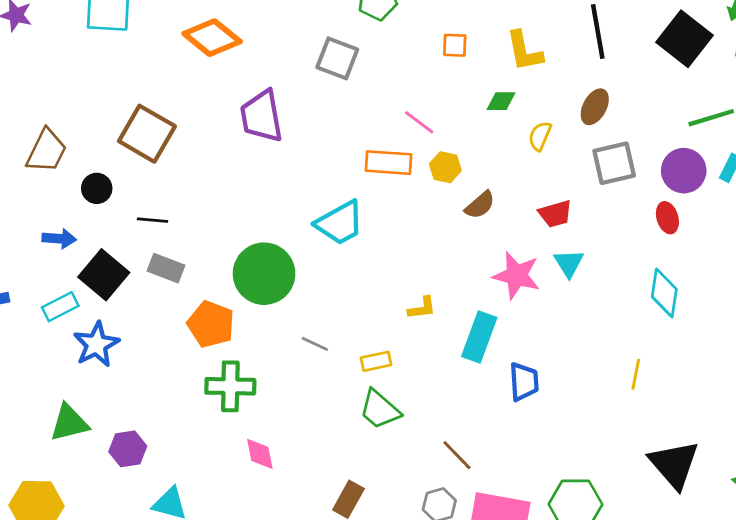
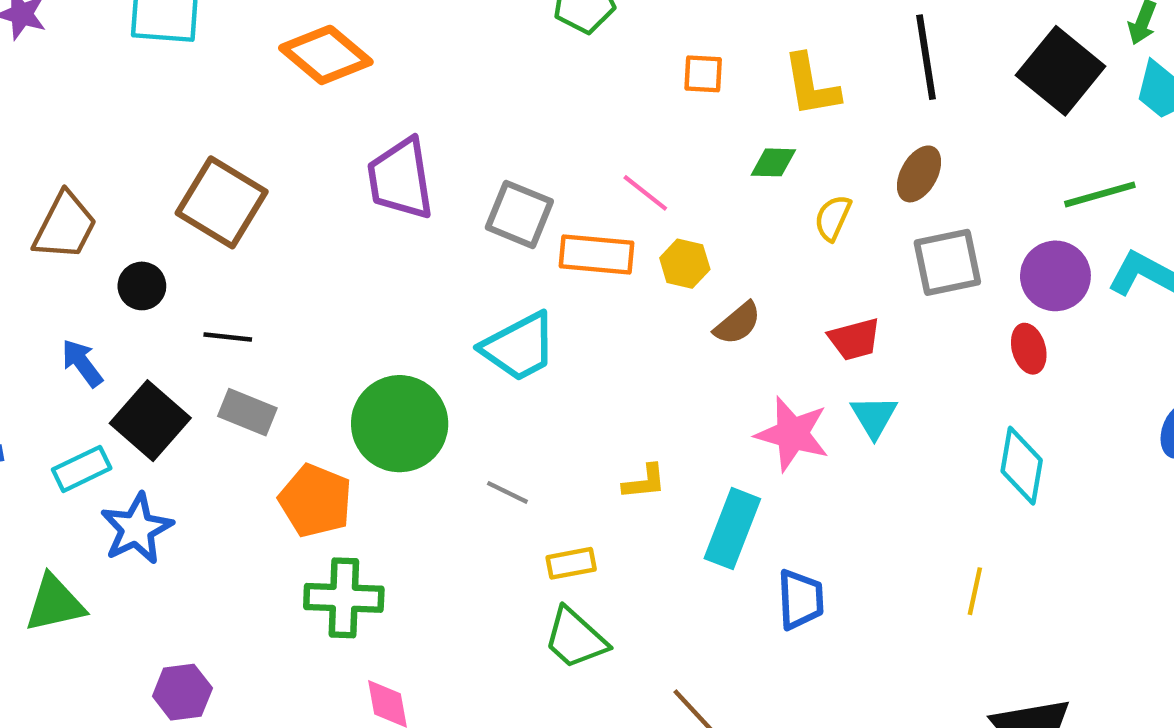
gray square: (337, 58) -> (519, 214), moved
blue arrow: (59, 239) -> (82, 363), turned -132
gray line: (315, 344) -> (507, 492), moved
green triangle: (69, 423) -> (55, 603), moved

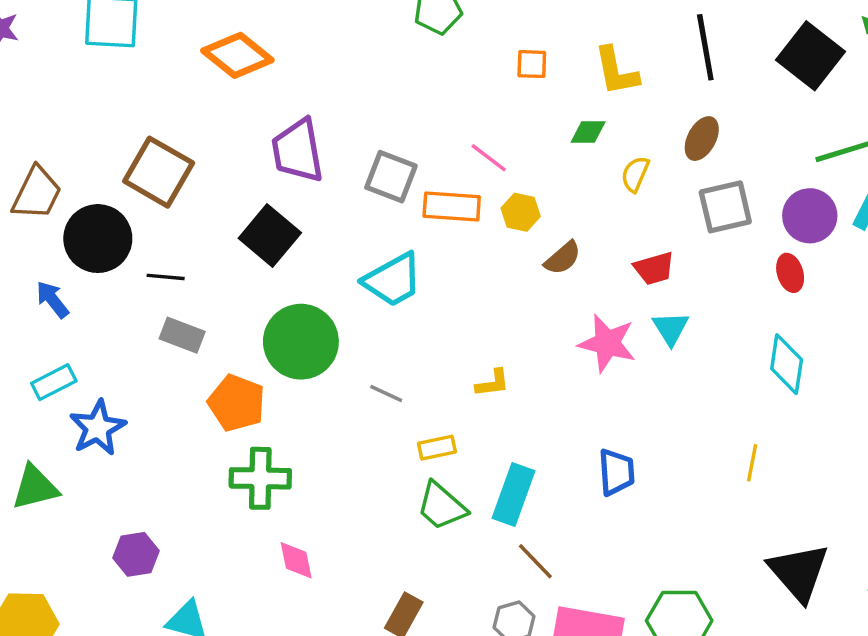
black circle: (142, 286) -> (98, 239), size x1.8
black square: (150, 421) -> (270, 236), moved
cyan rectangle: (732, 529) -> (514, 495), moved

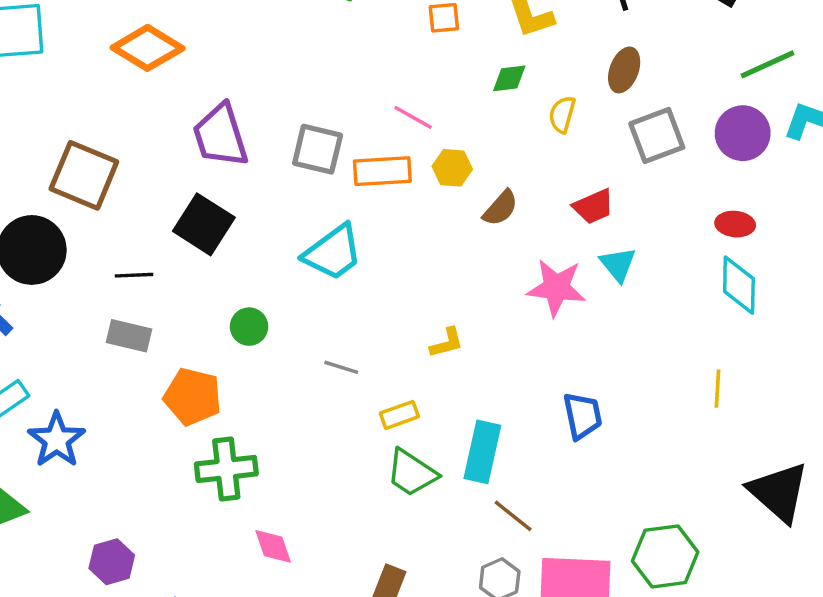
red ellipse: (790, 273) -> (735, 224), moved, turned -60
black line: (166, 277) -> (134, 275), moved
green circle: (301, 342) -> (249, 327), size x0.5

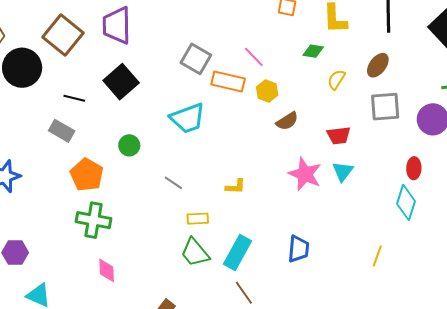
purple trapezoid: (220, 136) -> (117, 25), moved
red ellipse: (735, 224) -> (414, 168), turned 70

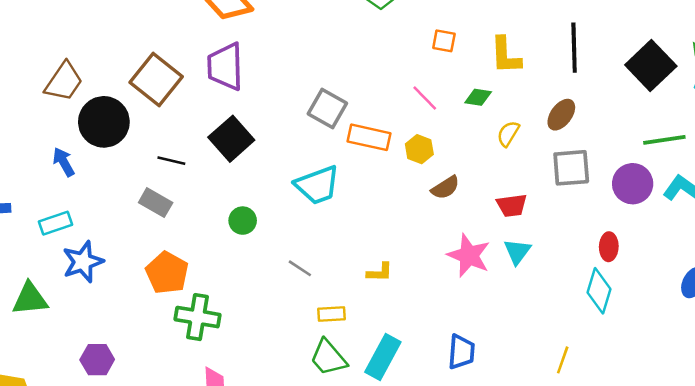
pink line: (254, 57) -> (425, 98), moved
orange pentagon: (87, 175) -> (167, 273), moved

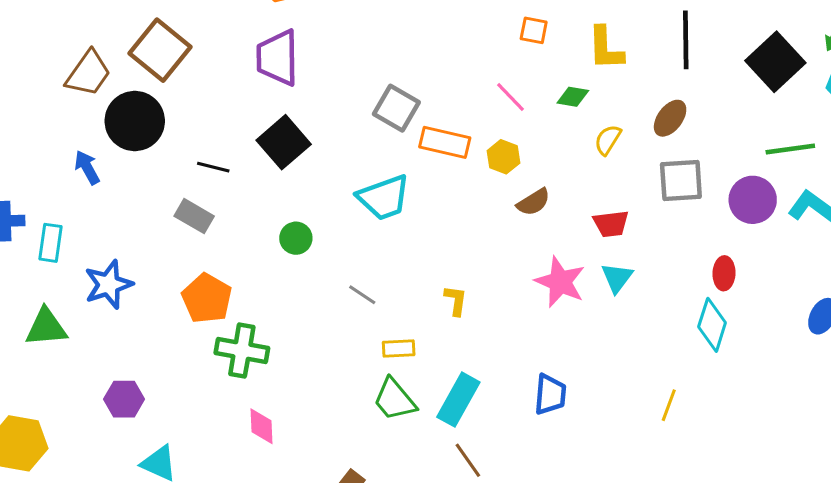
brown square: (156, 79) -> (160, 50), moved
cyan rectangle: (56, 223) -> (51, 243), moved, turned -64
yellow L-shape: (380, 272) -> (456, 300), turned -84

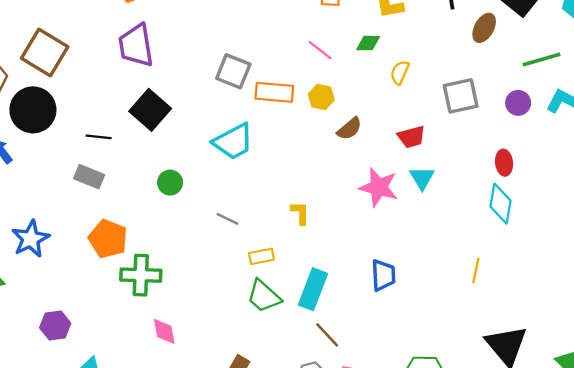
brown ellipse: (670, 118) -> (484, 28), moved
purple circle: (753, 200) -> (518, 103), size x0.7

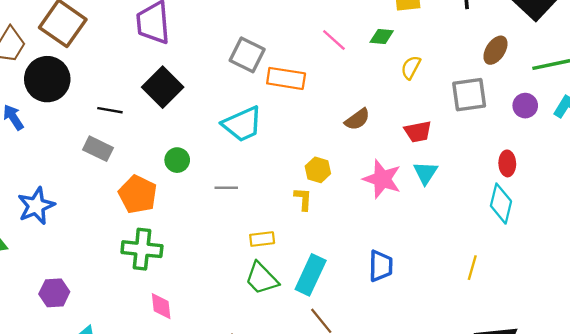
brown ellipse: (484, 28) -> (495, 50), moved
yellow hexagon: (321, 97) -> (318, 170), moved
gray line: (227, 219) -> (226, 188), moved, turned -30
orange pentagon: (108, 239) -> (138, 194), moved

